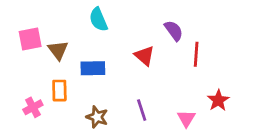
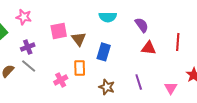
cyan semicircle: (98, 19) -> (108, 17), turned -66
purple semicircle: (174, 31) -> (142, 25), moved
red triangle: (144, 56) -> (149, 48), moved, turned -35
blue rectangle: (93, 68) -> (104, 52), turned -72

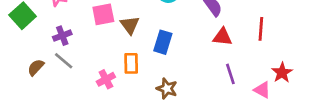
purple line: (139, 82) -> (230, 74), moved
pink triangle: (171, 88) -> (262, 90), moved, turned -32

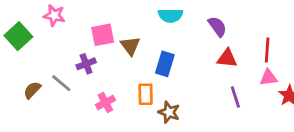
purple cross: (62, 36) -> (86, 64), moved
orange rectangle: (131, 63) -> (146, 94), moved
pink triangle: (262, 90) -> (269, 78), moved, turned -36

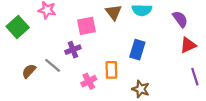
brown triangle: (130, 46) -> (114, 12), moved
red triangle: (227, 58) -> (188, 45), turned -30
orange rectangle: (146, 94) -> (111, 70), moved

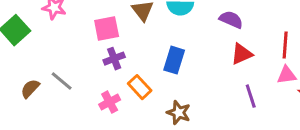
purple semicircle: (180, 19) -> (231, 20), turned -30
purple cross: (73, 50) -> (114, 59), moved
orange rectangle: (111, 70) -> (140, 87), turned -42

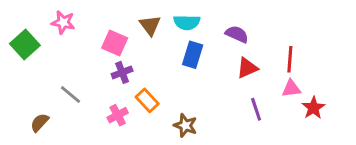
pink square: (107, 29) -> (115, 43), turned 35
blue rectangle: (174, 60) -> (193, 55), moved
brown semicircle: (30, 89) -> (40, 122), moved

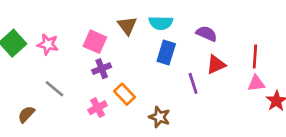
pink star: (63, 22) -> (48, 44), moved
purple line: (256, 109) -> (193, 83), moved

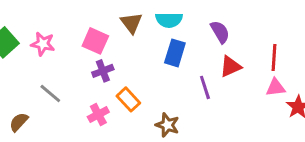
purple semicircle: (207, 34) -> (220, 32), turned 35

